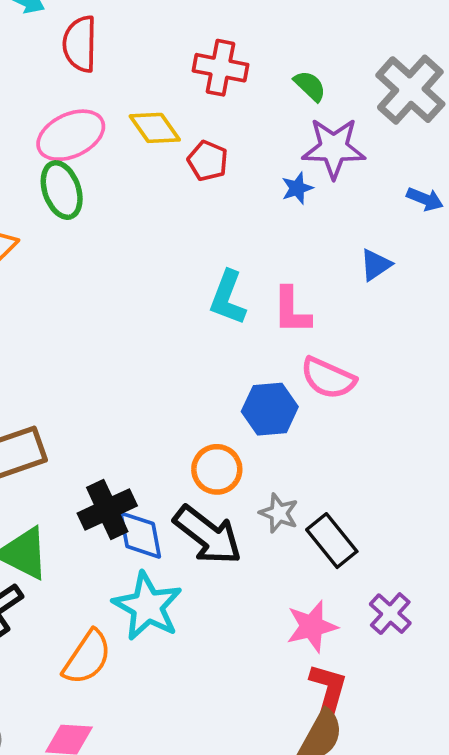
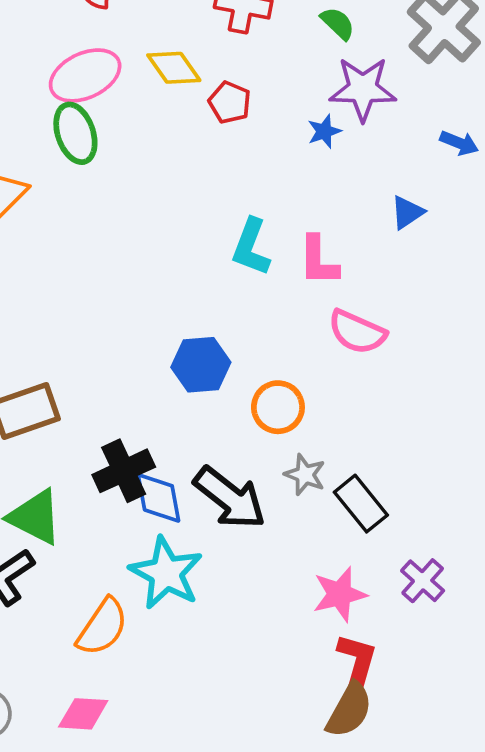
blue hexagon: (270, 409) -> (201, 365), moved
orange circle: (217, 469) -> (278, 407), moved

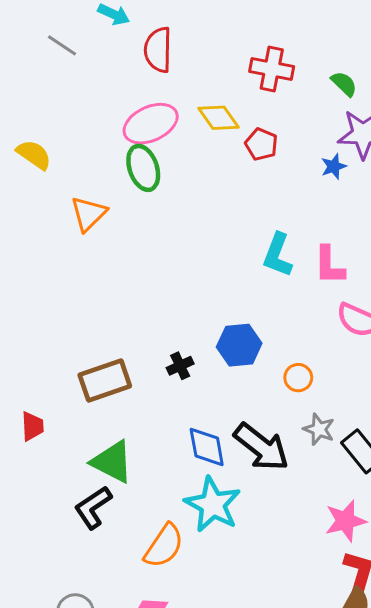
orange circle: (278, 407) -> (298, 378), size x0.7
black cross: (124, 471) -> (180, 366), moved, size x0.6

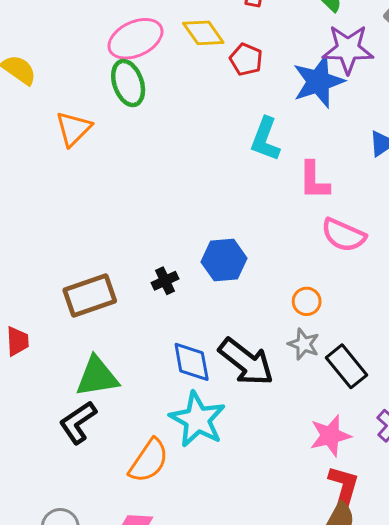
blue star: (334, 166) -> (318, 82), size x2.0
cyan L-shape: (278, 255) -> (265, 139), moved
orange circle: (298, 378) -> (307, 301), moved
green triangle: (112, 462) -> (97, 377), turned -36

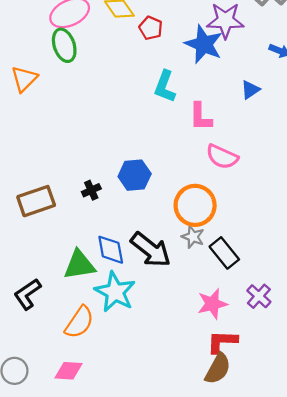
blue star: (318, 82) -> (204, 44), turned -30
orange circle: (307, 301) -> (195, 205), size x2.0
green triangle: (97, 377) -> (79, 265), moved
red L-shape: (344, 487) -> (222, 342), turned -104

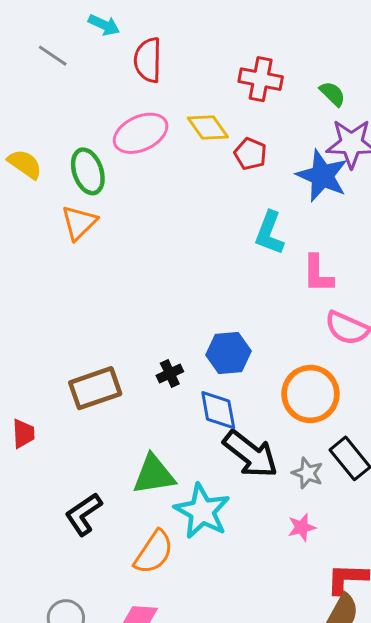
green ellipse: (64, 45) -> (88, 171), moved
gray star: (193, 237) -> (308, 473), moved
blue diamond: (111, 250) -> (218, 410), moved
pink star: (212, 304) -> (302, 527), moved, size x0.7

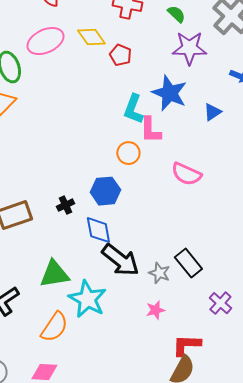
blue star: (322, 176) -> (169, 93), moved
pink L-shape: (318, 274) -> (150, 130), moved
orange circle: (310, 394) -> (128, 153), moved, size x0.6

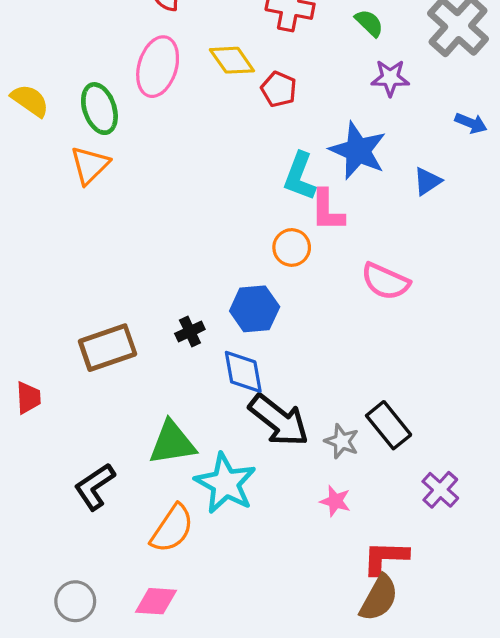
pink ellipse: (45, 41) -> (158, 67), turned -48
purple star: (189, 48) -> (390, 78), size x0.7
pink star: (155, 310) -> (335, 501), turned 30

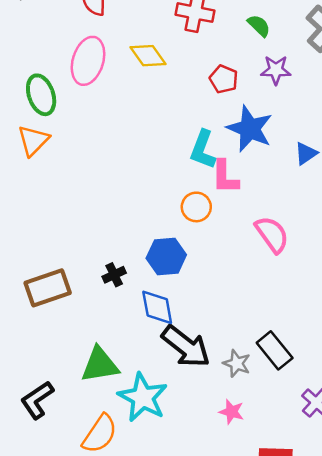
red pentagon: (279, 89) -> (224, 79), moved
pink semicircle: (385, 281) -> (272, 234), turned -150

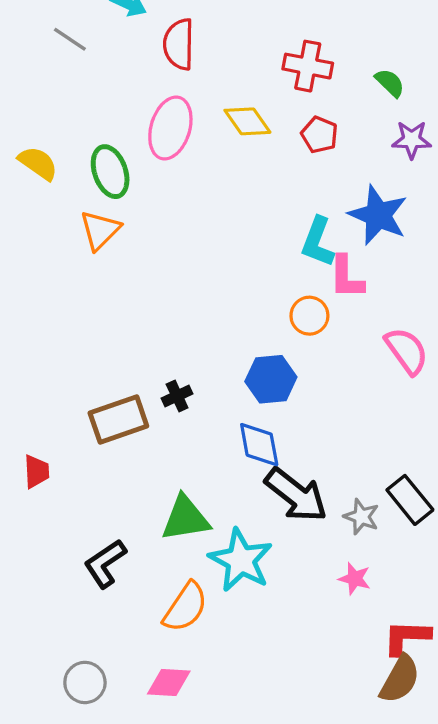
red pentagon: (224, 79) -> (319, 135), moved
black cross: (114, 275) -> (177, 396), moved

